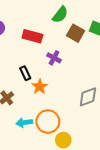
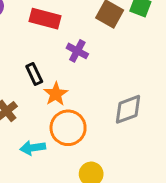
orange circle: (48, 122) -> (68, 128), moved

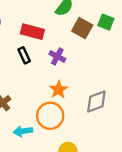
black rectangle: (34, 74) -> (24, 55), moved
orange star: (56, 94) -> (58, 90), moved

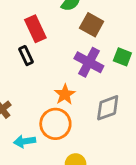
green square: (106, 22) -> (122, 57), moved
red rectangle: (32, 32) -> (35, 29), turned 50
purple cross: (57, 56) -> (89, 62), moved, size x1.5

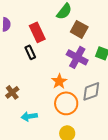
orange circle: (55, 124) -> (66, 103), moved

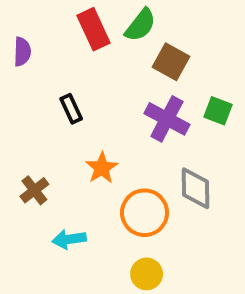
red rectangle: (37, 32) -> (94, 29), moved
orange star: (59, 81) -> (102, 168), moved
gray diamond: (91, 91) -> (196, 188), turned -70

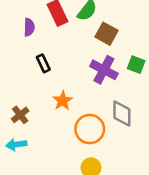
purple semicircle: (22, 52) -> (29, 27), moved
cyan arrow: (69, 239) -> (16, 145), moved

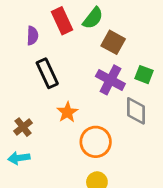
black rectangle: (43, 63) -> (47, 73), size x1.5
gray diamond: (122, 114) -> (136, 111), moved

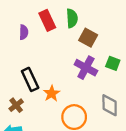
green semicircle: (93, 18) -> (72, 18), turned -42
black rectangle: (47, 73) -> (30, 79), moved
gray diamond: (136, 111) -> (110, 105), moved

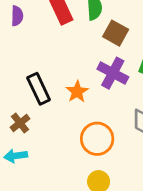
purple semicircle: (24, 32) -> (17, 16), moved
orange star: (52, 93) -> (77, 92), moved

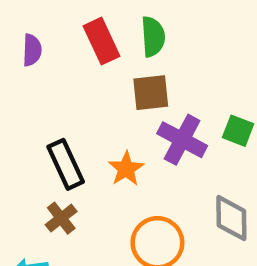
brown square: (116, 33) -> (151, 93), moved, turned -35
brown cross: (20, 123) -> (61, 218), moved

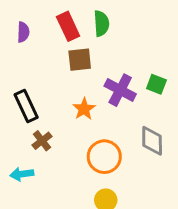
brown square: (151, 93) -> (80, 60), moved
black rectangle: (66, 164) -> (26, 106), moved

